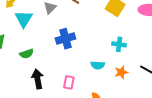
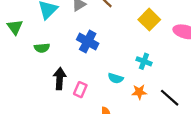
blue cross: (65, 39) -> (88, 41), turned 30
black arrow: (38, 79) -> (60, 79), moved

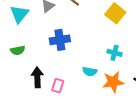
blue cross: (88, 41) -> (60, 40), turned -30
orange star: (139, 92) -> (113, 82), size x1.5

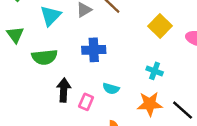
green semicircle: (18, 50) -> (44, 57), size x1.5
cyan semicircle: (90, 71) -> (111, 89), moved

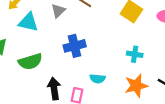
cyan triangle: (51, 16) -> (28, 22), turned -50

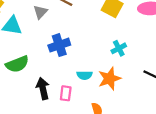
cyan cross: (135, 54) -> (119, 48), turned -32
orange star: (136, 86) -> (109, 79), moved

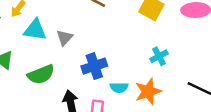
gray triangle: (40, 12) -> (65, 38), moved
blue cross: (59, 45) -> (94, 66), moved

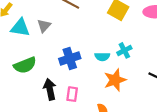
gray triangle: (65, 38) -> (44, 26), moved
cyan semicircle: (119, 87) -> (102, 57), moved

